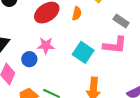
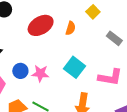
pink L-shape: (115, 45) -> (110, 77), moved
pink star: (46, 46) -> (40, 73), moved

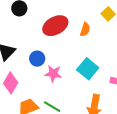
blue circle: (20, 71) -> (37, 59), moved

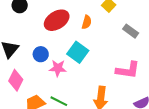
cyan square: (88, 69) -> (78, 52), moved

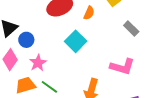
blue circle: (41, 54) -> (26, 40), moved
pink star: (58, 68) -> (38, 63), moved, turned 30

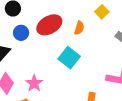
blue circle: (26, 40) -> (21, 33), moved

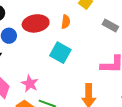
red ellipse: (49, 25) -> (36, 23), turned 30

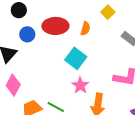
pink star: (30, 84) -> (80, 85), moved

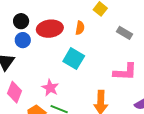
black circle: (19, 10) -> (21, 21), moved
pink star: (80, 85) -> (50, 88), moved

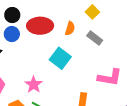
gray rectangle: (125, 33) -> (95, 38), moved

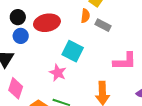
orange semicircle: (70, 28) -> (85, 16), moved
pink star: (34, 85) -> (58, 73), moved

